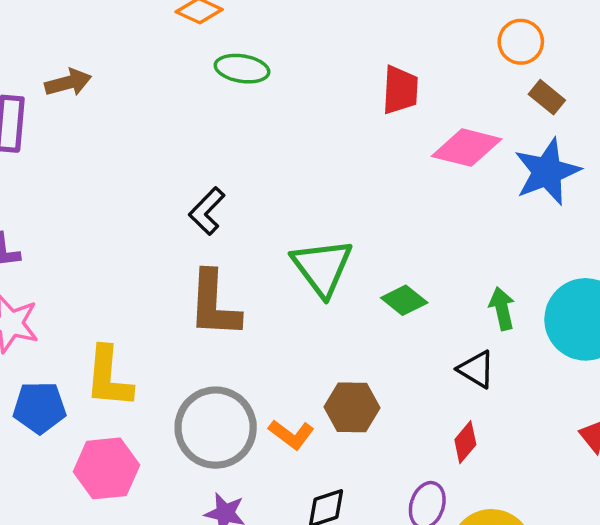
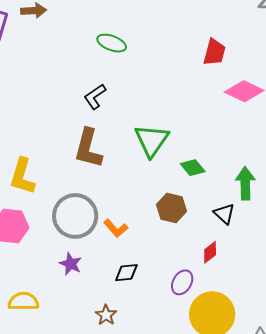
green ellipse: (242, 69) -> (112, 43), moved
green arrow: (502, 309) -> (245, 183), size x1.4
brown hexagon: (352, 407) -> (171, 208), moved

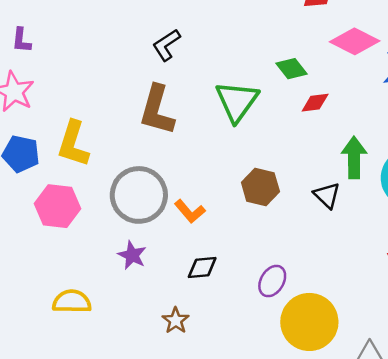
green diamond: (193, 168) -> (291, 69), moved
red diamond: (210, 252) -> (315, 103), moved, turned 30

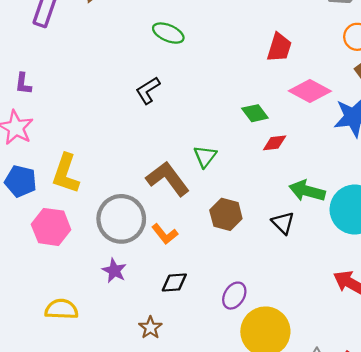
green triangle: (237, 101) -> (205, 156), moved, size x0.6
brown L-shape: (157, 110) -> (168, 179), moved, turned 126
green arrow: (354, 158) -> (307, 191), turned -76

